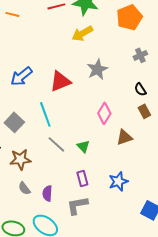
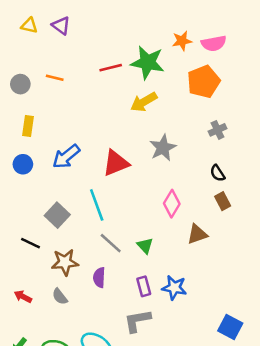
blue star: (118, 181) -> (174, 288), moved, turned 30
gray semicircle: (24, 188) -> (60, 297), moved
purple semicircle: (47, 193) -> (99, 277), moved

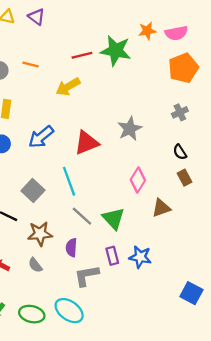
orange pentagon: (204, 82) -> (183, 68), moved
yellow arrow: (144, 102) -> (68, 87), moved
green triangle: (145, 246) -> (113, 218), size x1.5
gray L-shape: (137, 321) -> (87, 276), moved

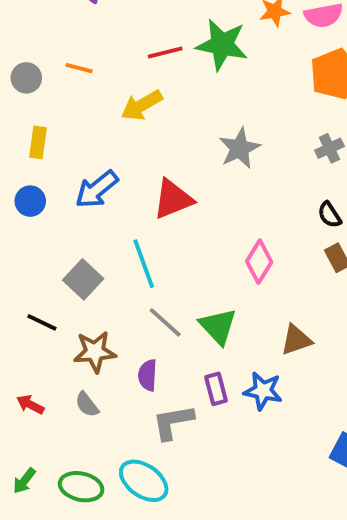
gray star: (130, 129) -> (239, 148), moved
brown triangle: (161, 208) -> (296, 340), moved

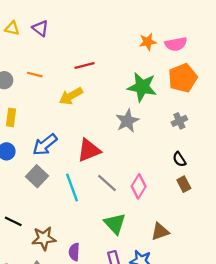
green star: (222, 45) -> (142, 87), moved
gray square: (83, 279) -> (37, 176), moved
gray line: (165, 322) -> (107, 183), moved

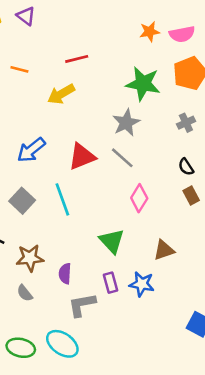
gray square: (37, 176) -> (22, 201), moved
gray line: (107, 183) -> (122, 158), moved

